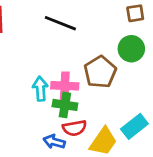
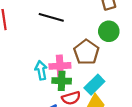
cyan rectangle: (134, 126) -> (94, 85), moved

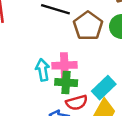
brown pentagon: (86, 52) -> (88, 26), moved

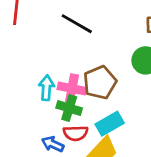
brown pentagon: (88, 26) -> (100, 82), moved

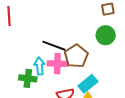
black line: (77, 24) -> (54, 46), moved
green cross: (69, 108) -> (28, 78), moved

